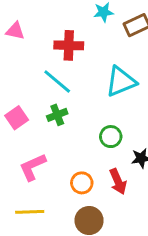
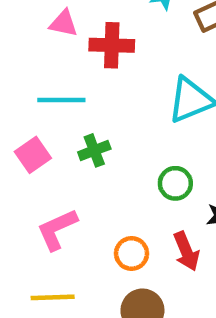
pink triangle: (15, 31) -> (64, 23), moved
cyan line: (57, 82) -> (61, 100), moved, turned -40

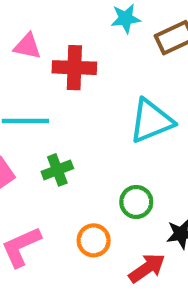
red arrow: (186, 251) -> (147, 268), turned -102
orange circle: (132, 253) -> (94, 240), moved

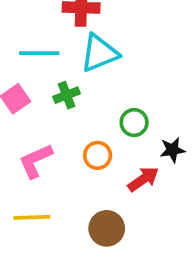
cyan triangle: (151, 121) -> (99, 53), moved

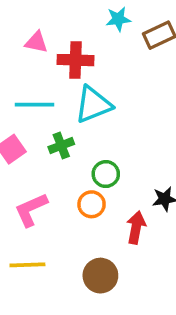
green circle: (134, 123) -> (106, 174), moved
red arrow: (143, 179) -> (136, 227), turned -44

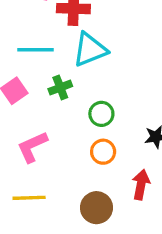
orange circle: (92, 204) -> (103, 152), moved
red arrow: (136, 227) -> (141, 185), moved

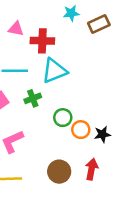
orange circle: (103, 152) -> (81, 130), moved
brown circle: (96, 208) -> (59, 172), moved

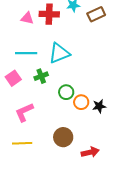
red cross: (42, 41) -> (49, 14), moved
red arrow: (92, 169) -> (90, 152), moved, turned 66

